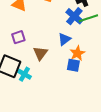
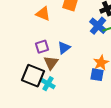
blue triangle: (64, 39) -> (64, 48), moved
brown triangle: (40, 53) -> (51, 63), moved

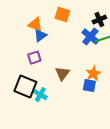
blue triangle: (64, 48) -> (40, 36), moved
brown triangle: (51, 63) -> (62, 74), moved

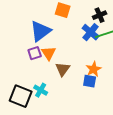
orange triangle: (35, 25) -> (49, 53), moved, turned 35
blue triangle: (40, 36) -> (41, 31), size x1.6
black square: (25, 87) -> (21, 96), moved

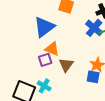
purple square: (35, 53) -> (45, 60), moved
orange triangle: (49, 53) -> (52, 49), turned -35

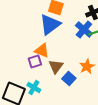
blue triangle: (44, 27) -> (50, 24), moved
blue square: (93, 77) -> (69, 78), moved, turned 32

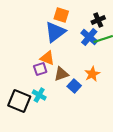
brown triangle: (56, 66) -> (61, 74), turned 35

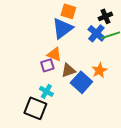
blue square: (74, 86) -> (81, 82), size x1.5
black square: (19, 101) -> (35, 108), moved

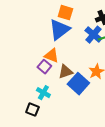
purple square: (47, 65) -> (44, 67), turned -32
black square: (35, 108) -> (32, 110), size x0.6

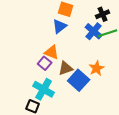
blue triangle: (59, 30) -> (60, 26), size x0.7
cyan cross: (43, 93) -> (44, 89), size x1.5

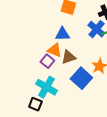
blue triangle: (60, 26) -> (62, 34), moved, turned 35
brown triangle: (66, 68) -> (68, 57), moved

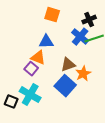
brown triangle: (68, 57) -> (68, 65), moved
black square: (35, 104) -> (11, 102), moved

